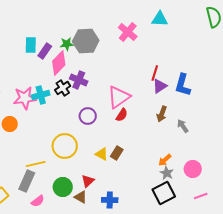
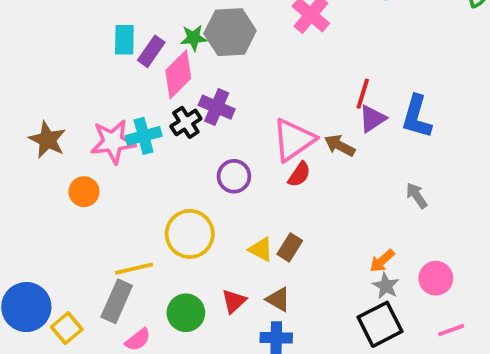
brown arrow: (162, 114) -> (340, 146), moved, turned 98
brown triangle: (81, 197) -> (278, 299), moved

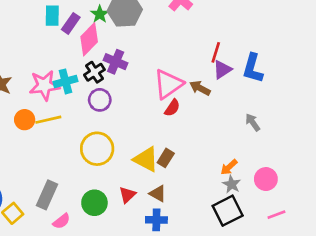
green star: (194, 38) -> (100, 14), turned -30
purple circle: (234, 176) -> (100, 100), moved
yellow triangle: (261, 249) -> (146, 159), size x1.5
yellow line: (134, 269) -> (48, 120), moved

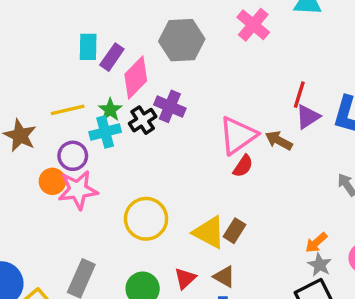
green star: (100, 14) -> (110, 110), moved
pink star: (44, 85) -> (78, 190), moved
purple circle: (100, 100) -> (73, 156), moved
yellow line: (48, 120) -> (68, 110), moved

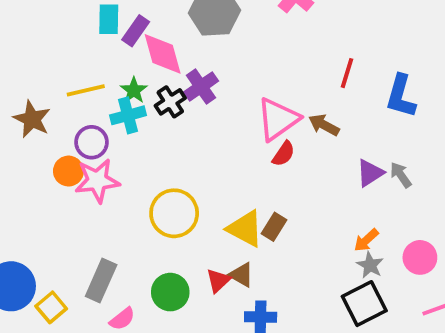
pink diamond: (136, 78) -> (163, 54), turned -60
purple cross: (170, 106) -> (201, 87), turned 32
purple triangle: (308, 117) -> (370, 173), moved
brown triangle: (224, 277) -> (241, 275), moved

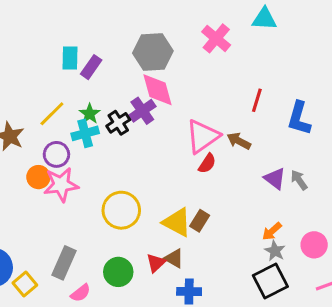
pink diamond: (163, 54) -> (157, 90), moved
yellow line: (86, 90) -> (52, 114), turned -32
purple triangle: (370, 173) -> (275, 179), turned -50

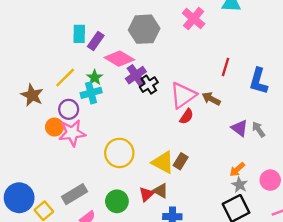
pink diamond: (157, 90) -> (119, 59), moved, turned -44
black cross: (118, 123) -> (149, 85), moved
gray rectangle: (64, 263) -> (75, 194), turned 35

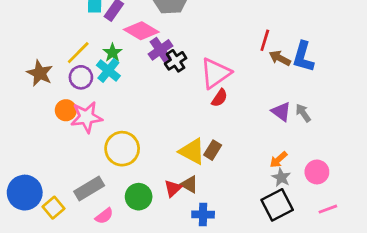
cyan cross: (91, 93) -> (108, 70), turned -36
brown arrow: (211, 99) -> (280, 58), moved
purple circle: (69, 109) -> (81, 77), moved
yellow circle: (119, 153) -> (122, 149), moved

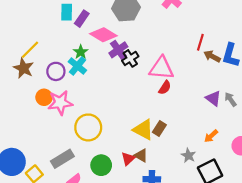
yellow line: (78, 53) -> (30, 50), moved
pink triangle: (215, 73) -> (162, 68), turned 40
gray star: (281, 177) -> (188, 155), moved

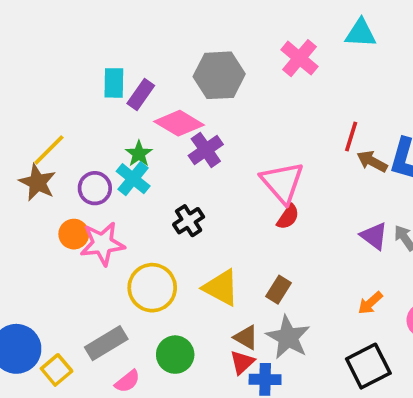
black cross: (130, 58) -> (189, 221), moved
pink triangle: (162, 68) -> (282, 182), turned 44
yellow triangle: (143, 130) -> (221, 288), moved
gray star: (188, 155) -> (288, 337), moved, size x1.6
red triangle: (128, 159) -> (242, 362), moved

